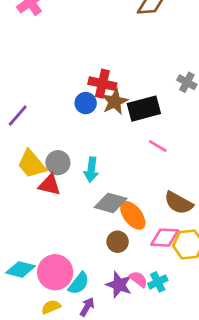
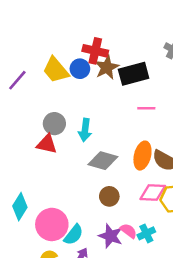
pink line: (158, 146) -> (146, 108), turned -30
yellow trapezoid: (32, 164) -> (56, 70), moved
orange ellipse: (133, 215) -> (142, 156), moved, turned 52
cyan diamond: (20, 269) -> (20, 207), moved, turned -72

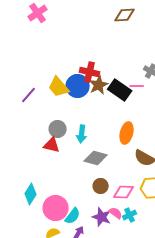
blue circle: (80, 69) -> (78, 86), size x1.5
black rectangle: (134, 74) -> (120, 90), turned 50
pink line: (146, 108) -> (137, 86), moved
orange ellipse: (142, 156) -> (127, 133), moved
pink diamond: (153, 193) -> (124, 192), moved

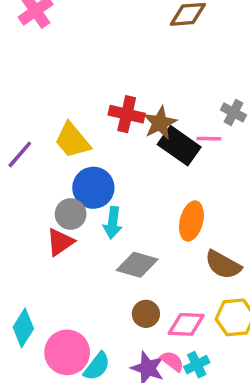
brown star: (99, 85) -> (160, 123), moved
blue circle: (78, 86) -> (93, 188), moved
red triangle: (52, 145) -> (60, 242), turned -48

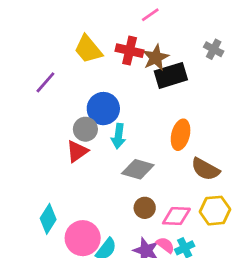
pink line: (209, 139) -> (150, 15), moved, turned -36
yellow trapezoid: (72, 140) -> (88, 49), moved
black rectangle: (179, 146) -> (171, 75), turned -52

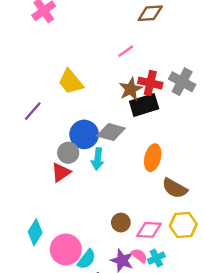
gray cross: (214, 49) -> (182, 82), size x1.5
red cross: (130, 51) -> (150, 83), moved
gray diamond: (138, 169) -> (111, 132), moved

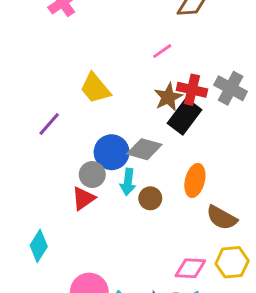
black rectangle: (144, 105) -> (184, 117), turned -36
brown circle: (121, 223) -> (150, 198), moved
cyan diamond: (35, 232) -> (39, 246), moved

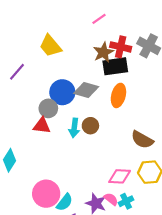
black rectangle: (184, 117) -> (115, 66), turned 45
orange ellipse: (195, 180) -> (118, 95), moved
cyan arrow: (128, 182) -> (74, 128), moved
red triangle: (83, 198) -> (42, 126), turned 42

